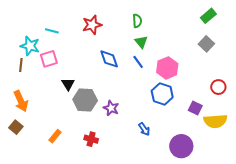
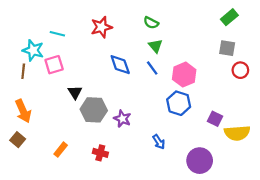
green semicircle: (137, 21) -> (151, 23), turned 120
gray square: (206, 44) -> (227, 48), turned -35
red circle: (218, 87) -> (240, 70), moved

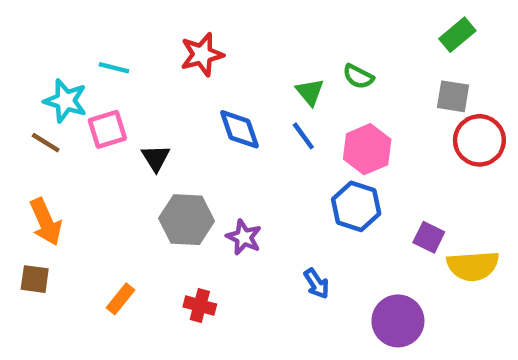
green semicircle: (151, 23) -> (358, 77), moved
red circle: (240, 70) -> (479, 140), size x1.5
brown line: (23, 71) -> (46, 143), turned -64
black triangle: (75, 92) -> (156, 158), moved
brown square: (18, 140) -> (35, 279), turned -32

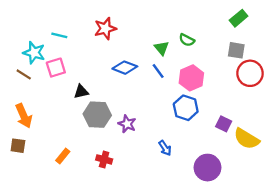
blue diamond: (239, 129) -> (125, 68), turned -50
black triangle: (156, 158) -> (81, 92), moved, turned 49
yellow semicircle: (473, 266) -> (247, 139), turned 35

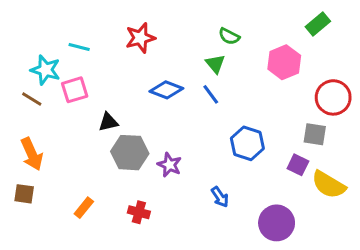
green semicircle: (187, 40) -> (229, 36), moved
gray square: (236, 50) -> (315, 134), moved
pink hexagon: (191, 78) -> (284, 62), moved

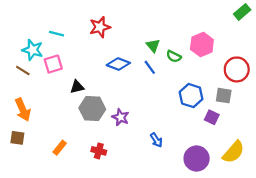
green rectangle: (318, 24) -> (242, 12), moved
green semicircle: (229, 36) -> (174, 56), moved
blue hexagon: (247, 143) -> (191, 96), moved
yellow semicircle: (329, 185) -> (233, 152), moved, turned -80

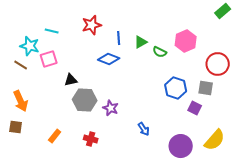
green triangle: (153, 46) -> (141, 42), turned 40
blue line: (150, 67) -> (119, 38), moved, turned 32

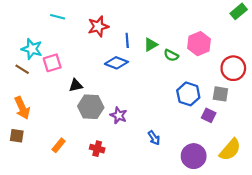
cyan line: (52, 31) -> (58, 17), moved

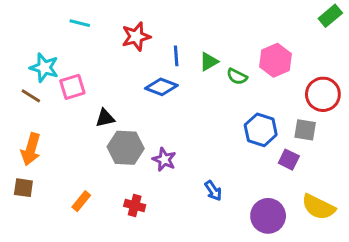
orange arrow: (22, 108) -> (31, 149), turned 40
yellow semicircle: (230, 150) -> (318, 207), turned 75

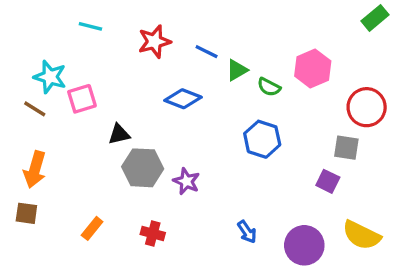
blue line: (176, 56) -> (207, 52), moved, turned -60
blue hexagon: (261, 130) -> (262, 139), moved
blue arrow: (213, 191) -> (247, 232), moved

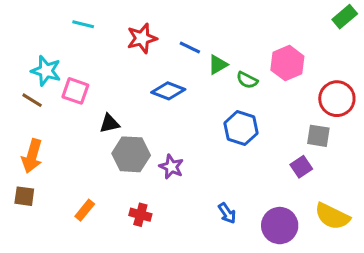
pink square: (82, 99) -> (75, 91), turned 36
purple square: (328, 181) -> (301, 167), turned 30

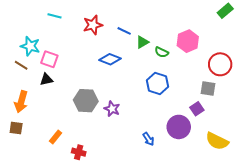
black triangle: (109, 123) -> (46, 79), moved
red cross: (140, 215) -> (79, 152), moved
purple circle: (280, 226) -> (179, 127), moved

